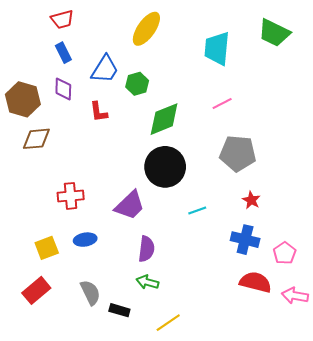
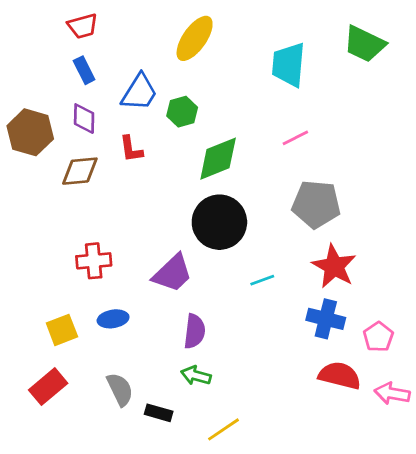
brown diamond: (36, 139) -> (80, 171), moved
red star: (251, 200) -> (334, 266), size x1.8

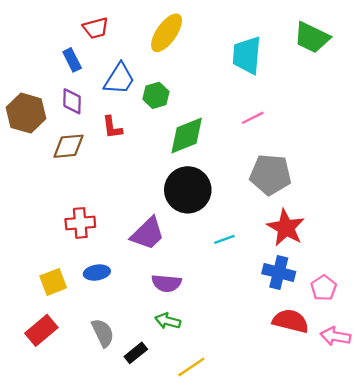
red trapezoid: (83, 26) -> (96, 28), moved
purple semicircle: (195, 331) -> (167, 283), turned 88
black rectangle: (159, 413) -> (136, 353), turned -55

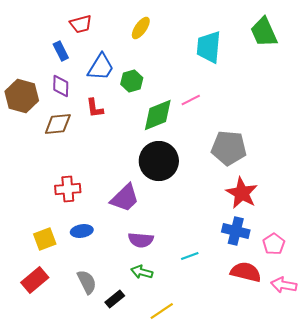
yellow ellipse: (167, 33) -> (141, 28), size x0.7
green trapezoid: (312, 38) -> (264, 32), turned 40
pink line: (253, 118) -> (191, 100), moved
cyan line: (224, 239) -> (190, 256), moved

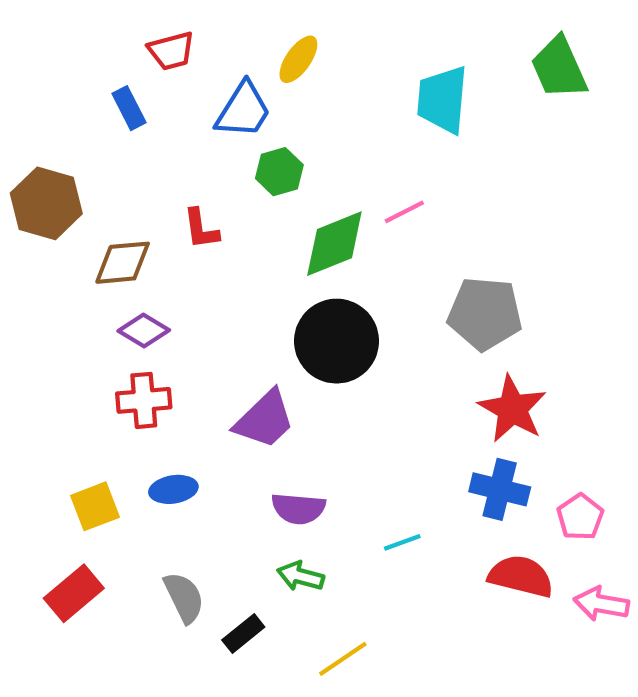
blue trapezoid: (101, 67) -> (243, 110), moved
purple diamond: (61, 86) -> (144, 330), moved, turned -60

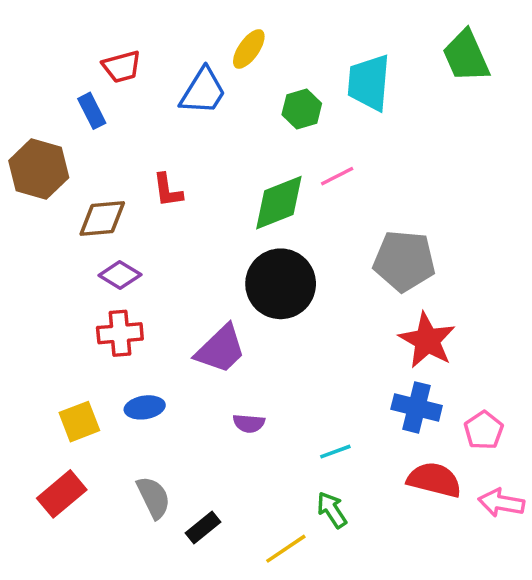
red trapezoid: (171, 51) -> (122, 67), moved
blue rectangle: (129, 108) -> (92, 111), moved
green hexagon: (279, 172) -> (302, 109), moved
purple semicircle: (298, 508) -> (249, 423), size x0.7
green arrow: (301, 576) -> (332, 510), moved, turned 42

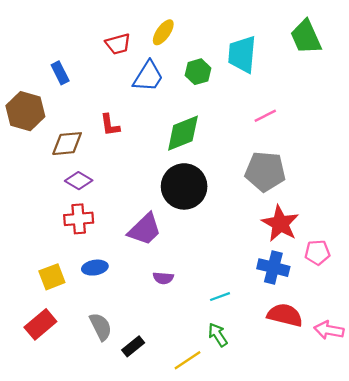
red trapezoid: (122, 67) -> (118, 44), moved
blue trapezoid: (203, 91) -> (148, 76), moved
pink line: (337, 176) -> (265, 116), moved
pink pentagon: (484, 430) -> (317, 253), moved, turned 30

